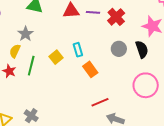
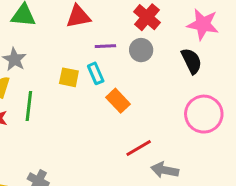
purple line: (93, 12) -> (105, 46), moved
gray circle: (119, 49) -> (141, 50), moved
yellow square: (56, 57) -> (69, 77), moved, turned -32

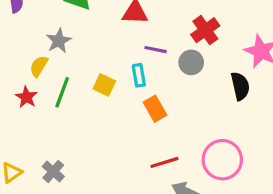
yellow square: (69, 77) -> (104, 85), moved
pink circle: (204, 114) -> (222, 160), moved

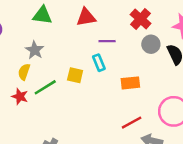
gray circle: (191, 62) -> (151, 44), moved
green line: (62, 92) -> (45, 87), turned 50
orange rectangle: (155, 109) -> (130, 83), moved, turned -54

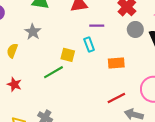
yellow semicircle: (24, 72) -> (12, 51), moved
green line: (45, 87) -> (54, 72), moved
red star: (20, 96) -> (14, 84), moved

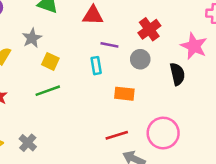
gray circle: (135, 29) -> (140, 59), moved
yellow square: (68, 55) -> (50, 61), moved

